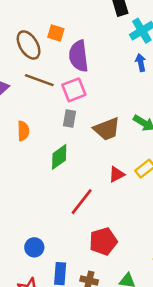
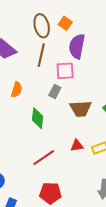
brown line: (39, 80) -> (41, 55), turned 65
green diamond: (59, 157) -> (38, 118), turned -65

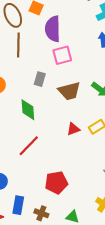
pink square: (65, 71) -> (62, 55), moved
red line: (44, 158) -> (29, 146), moved

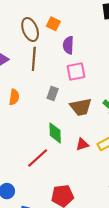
purple semicircle: (53, 29) -> (68, 45), size x0.7
green diamond: (28, 110) -> (55, 133), moved

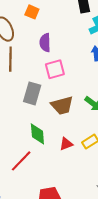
orange square: (53, 24) -> (32, 12), moved
gray rectangle: (53, 93) -> (32, 93), size x1.5

